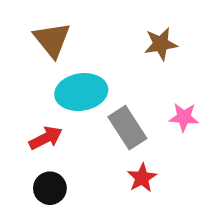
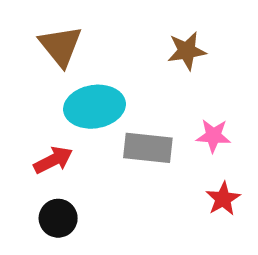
gray rectangle: (127, 128) -> (148, 148), turned -51
red star: (142, 178) -> (223, 199), moved

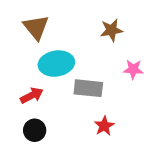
pink star: (213, 136) -> (133, 69), moved
red star: (223, 199) -> (104, 126), moved

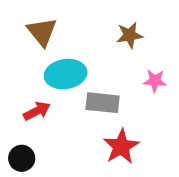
red star: (104, 126) -> (121, 146), size x1.5
black circle: (35, 130) -> (22, 158), moved

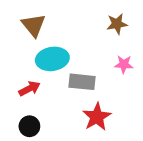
brown star: (130, 35) -> (117, 24), moved
black circle: (22, 158) -> (29, 126), moved

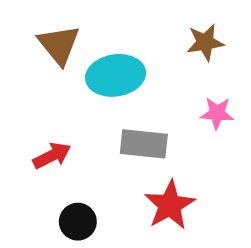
cyan ellipse: (52, 59) -> (116, 75), moved
black circle: (29, 126) -> (78, 222), moved

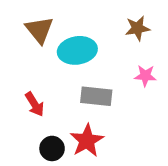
red arrow: (52, 156) -> (35, 104), turned 85
red star: (170, 205) -> (87, 141), moved

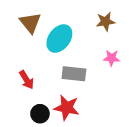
cyan ellipse: (77, 50) -> (59, 39), turned -44
red star: (87, 141) -> (67, 108), turned -30

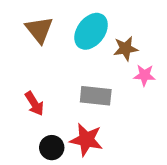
brown star: (105, 22) -> (126, 49), moved
cyan ellipse: (59, 39) -> (91, 31), moved

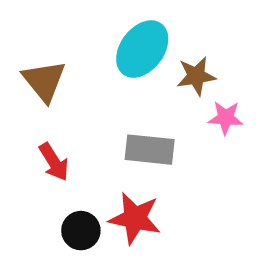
brown triangle: (39, 30) -> (44, 81), moved

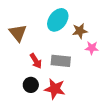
red arrow: (54, 162) -> (36, 61), moved
black circle: (81, 231) -> (31, 85), moved

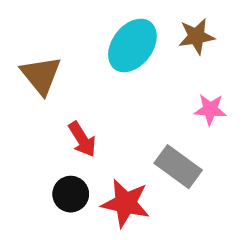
brown star: (80, 31) -> (196, 36), moved
gray rectangle: (61, 61) -> (178, 167), moved, turned 30

